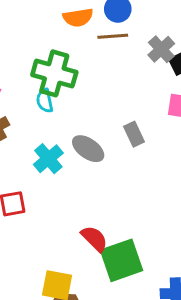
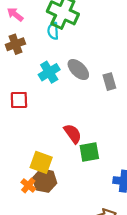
gray rectangle: (134, 134) -> (109, 82), moved
green square: (121, 260) -> (89, 152), size x0.7

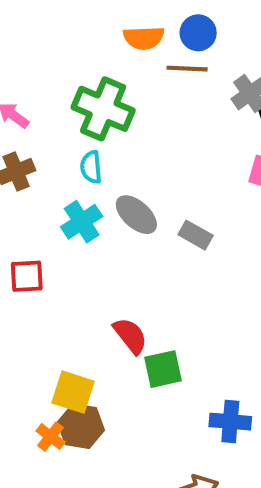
cyan semicircle: (53, 31) -> (91, 167), moved
gray rectangle: (109, 82) -> (196, 235), turned -42

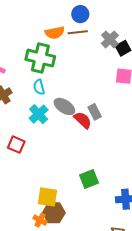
orange semicircle: (144, 38) -> (55, 33), moved
gray rectangle: (196, 235) -> (95, 112), turned 42
red square: (27, 276) -> (16, 145), turned 36
red semicircle: (130, 336) -> (83, 120), moved

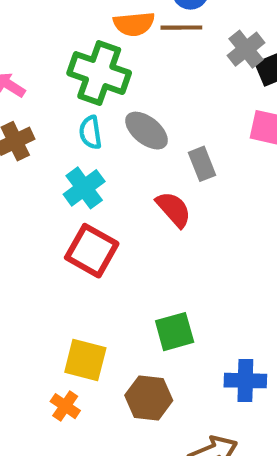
gray ellipse: (64, 106) -> (147, 131), moved
gray rectangle: (95, 112) -> (202, 164), moved
red square: (16, 145) -> (92, 251), moved, size x1.4
brown hexagon: (54, 213) -> (149, 398), moved

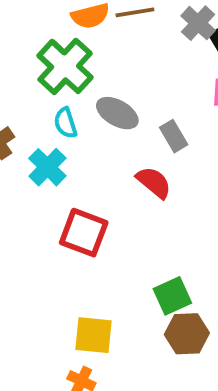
green cross: (99, 73) -> (65, 66), turned 32
cyan cross: (84, 188) -> (47, 167), moved
brown hexagon: (149, 398) -> (187, 334), moved

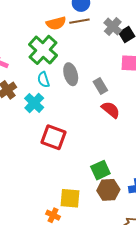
gray ellipse: (117, 113) -> (71, 74), turned 45
red semicircle: (154, 182) -> (111, 110), moved
yellow square: (93, 335) -> (70, 198), moved

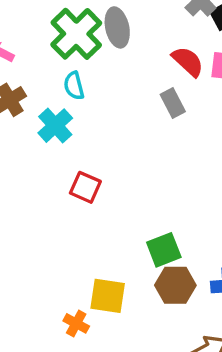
gray ellipse: (71, 74) -> (117, 27), moved
red semicircle: (111, 110) -> (188, 61), moved
red square: (54, 137) -> (85, 187), size x0.7

